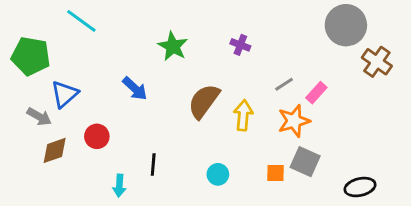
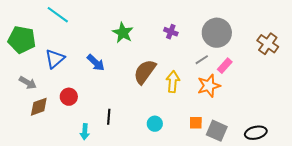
gray circle: (346, 25) -> (217, 33), moved
blue triangle: (64, 94) -> (55, 59), moved
gray square: (305, 162) -> (217, 131), moved

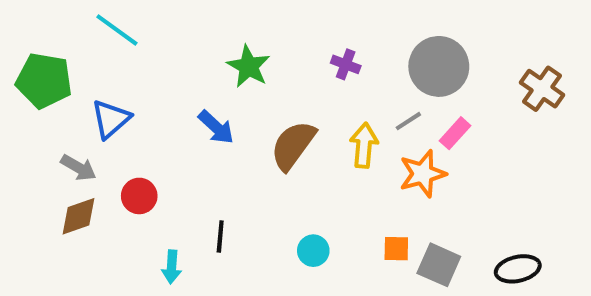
blue arrow: (96, 63) -> (216, 127), moved
yellow arrow: (173, 82) -> (364, 145), moved
gray arrow: (28, 83) -> (78, 168), moved

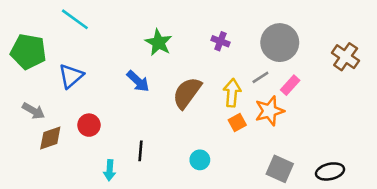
gray arrow: (78, 168) -> (34, 111), moved
orange square: (396, 249) -> (237, 122), moved, turned -30

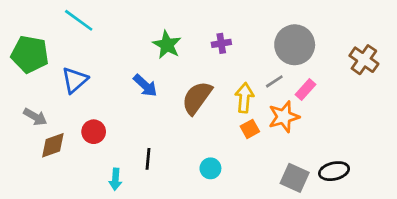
purple cross: (220, 41) -> (221, 43), moved, turned -30
black ellipse: (330, 171) -> (334, 171), moved

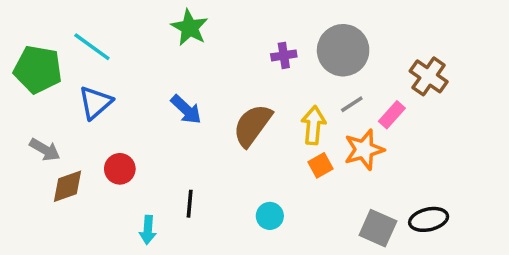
cyan line: (79, 20) -> (92, 47), moved
green star: (167, 45) -> (190, 28), moved
gray circle: (295, 45) -> (343, 50), moved
brown cross: (364, 60) -> (429, 76), moved

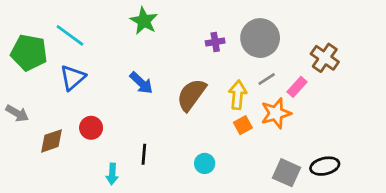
gray arrow: (45, 150) -> (17, 113), moved

